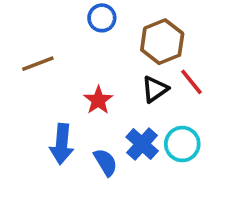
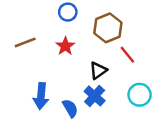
black triangle: (155, 89) -> (98, 70), moved
red star: (98, 100) -> (65, 46), moved
cyan circle: (182, 144) -> (140, 95), moved

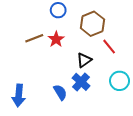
brown line: (25, 42) -> (34, 38), moved
blue arrow: (41, 96) -> (19, 95), moved

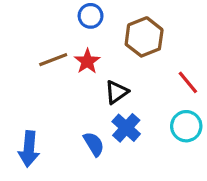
red line: (109, 47) -> (188, 82), moved
black triangle: (84, 60) -> (116, 92), moved

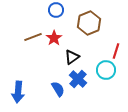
red line: (188, 82) -> (116, 51), turned 56
cyan circle: (186, 126) -> (106, 70), moved

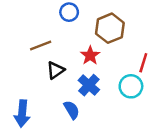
red star: (54, 38) -> (90, 55), moved
black triangle: (72, 57) -> (56, 70), moved
blue cross: (78, 79) -> (89, 85), moved

